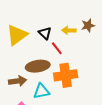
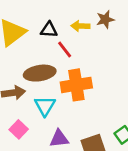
black triangle: (45, 33) -> (49, 30), turned -40
cyan triangle: (42, 91) -> (45, 106), turned -48

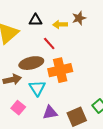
black triangle: (49, 30) -> (35, 20), moved

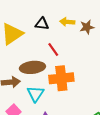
yellow arrow: (60, 24) -> (67, 22), moved

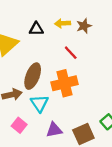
red line: (53, 50) -> (71, 53), moved
brown ellipse: (32, 67) -> (33, 76), turned -55

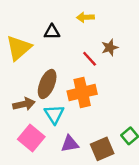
yellow arrow: (63, 23) -> (85, 17), moved
brown star: (84, 26) -> (110, 48), moved
pink square: (19, 125) -> (31, 138), size x1.5

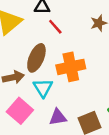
red line: (90, 59) -> (55, 27), moved

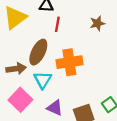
red line: (55, 27) -> (57, 24), turned 48
purple triangle: (58, 117) -> (55, 108), turned 30

